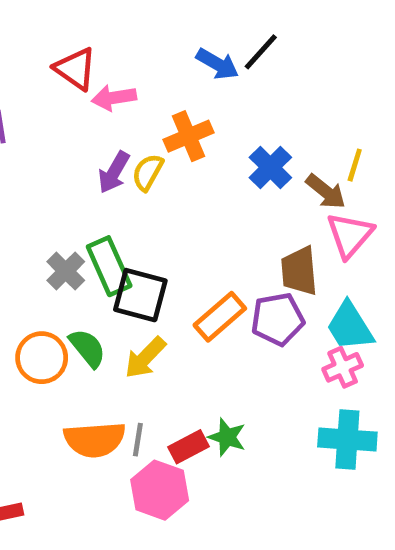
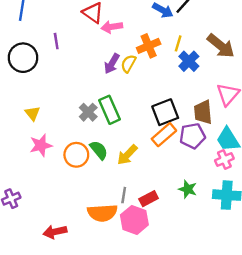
yellow line: (355, 165) -> (178, 43), moved
brown arrow: (326, 192) -> (221, 46), moved, size x1.4
black square: (140, 295) -> (165, 112), moved, turned -36
green star: (227, 437) -> (188, 189), moved
orange semicircle: (95, 440) -> (102, 213), moved

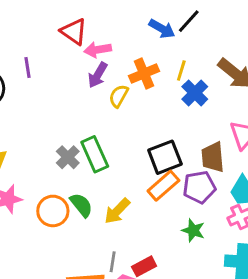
purple arrow: (112, 64) -> (98, 75), moved
green star: (188, 189) -> (193, 230), moved

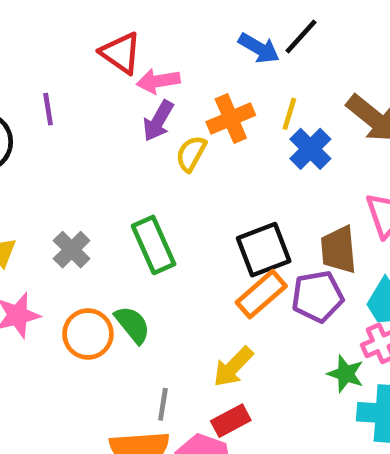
gray cross: (68, 157) -> (72, 250), moved
yellow arrow: (117, 211) -> (233, 367), moved
green star: (193, 230) -> (346, 374), moved
gray line: (113, 262) -> (163, 404), moved

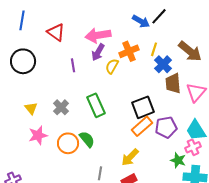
red triangle: (121, 53) -> (56, 32), moved
pink arrow: (158, 81) -> (98, 35), size x1.4
purple line: (48, 109) -> (73, 65), moved
brown trapezoid: (339, 250) -> (173, 83), moved

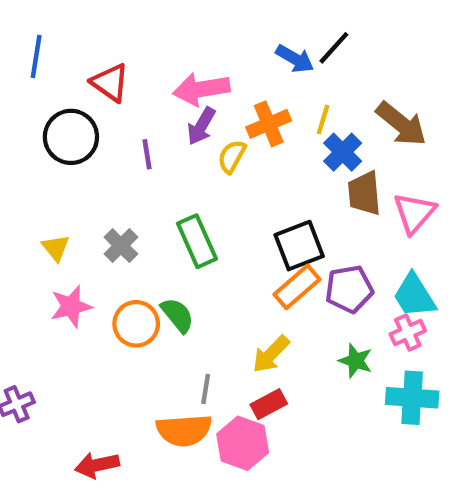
black circle: (23, 61) -> (71, 137), moved
green star: (178, 160) -> (356, 361), moved

